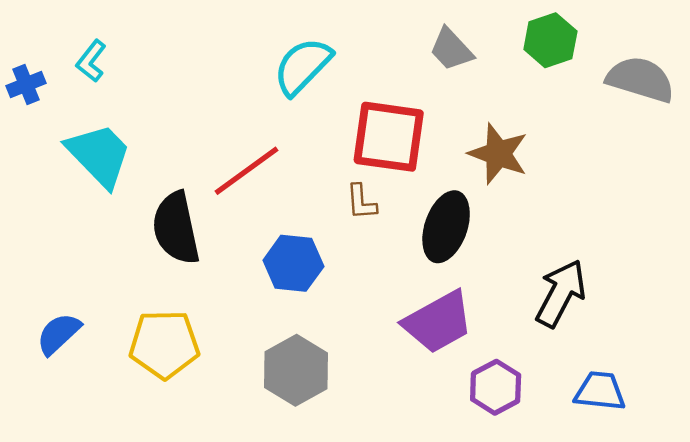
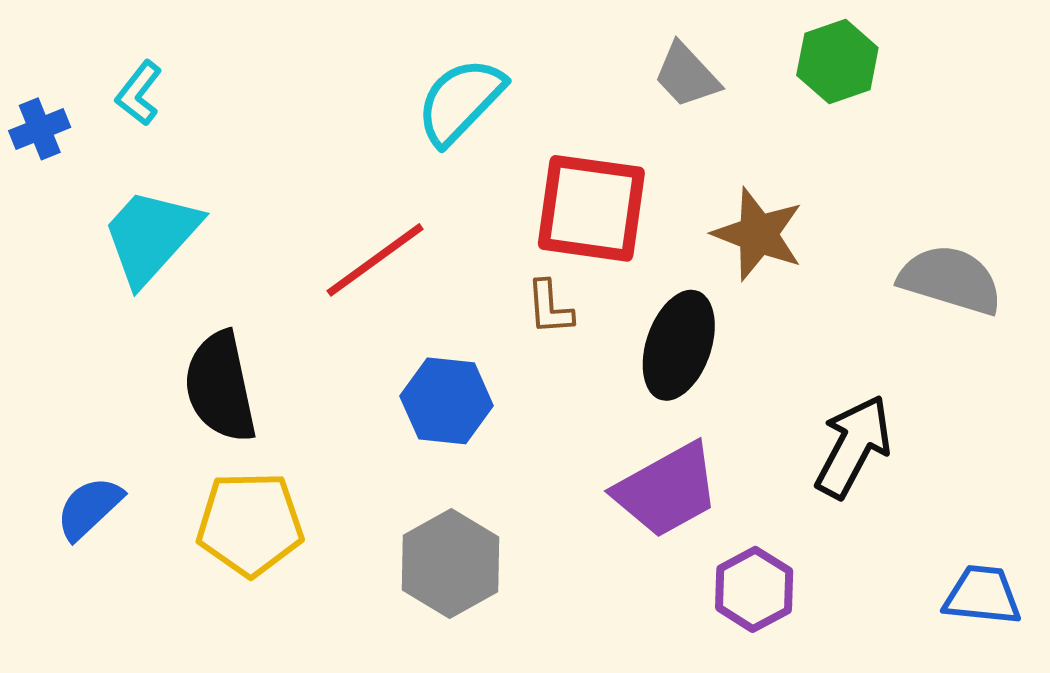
gray semicircle: (640, 79) -> (951, 280), moved
cyan trapezoid: (99, 155) -> (151, 236), turned -94
black semicircle: (176, 228) -> (220, 387), moved
blue trapezoid: (600, 391) -> (982, 595), moved

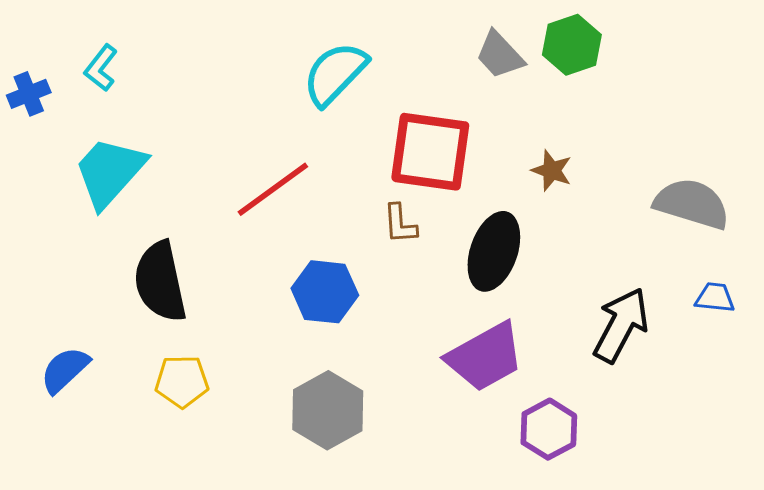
green hexagon: (837, 61) -> (572, 45), moved
brown star: (758, 234) -> (552, 170), size x0.6
yellow pentagon: (250, 524) -> (182, 381), size x0.7
blue trapezoid: (982, 595) -> (715, 298), moved, size x0.7

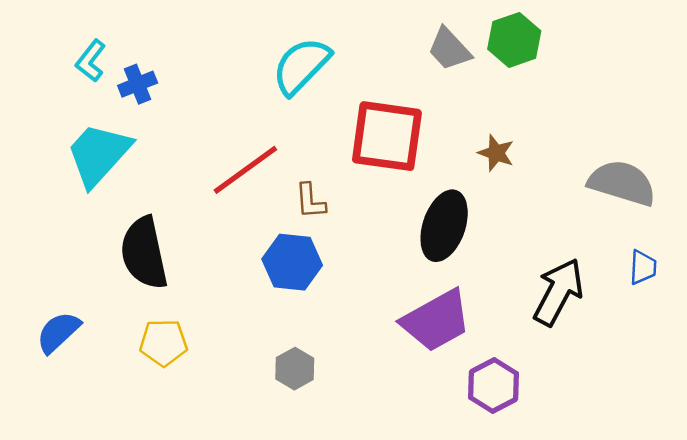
blue cross: (29, 94) -> (138, 84), moved
brown L-shape: (400, 224) -> (310, 201), moved
blue trapezoid: (715, 298) -> (643, 267), turned 87
gray hexagon: (328, 410) -> (295, 369), size x0.6

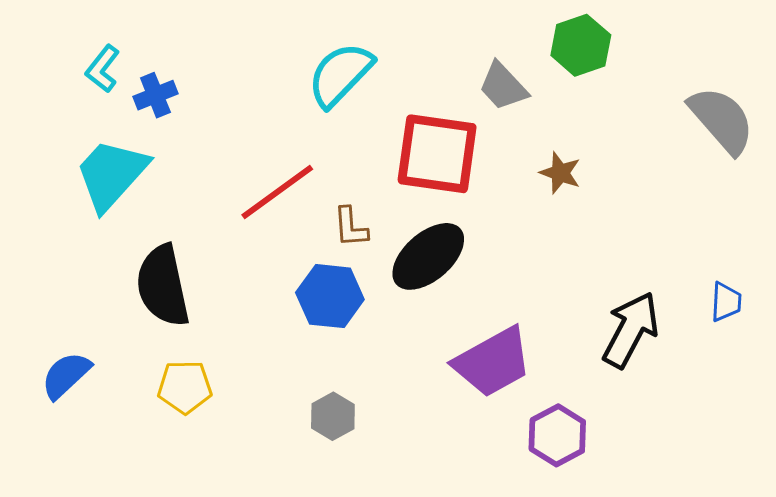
gray trapezoid: (449, 49) -> (503, 86), moved
gray semicircle: (622, 183) -> (722, 120), moved, turned 32
black ellipse: (444, 226) -> (428, 256), moved, turned 30

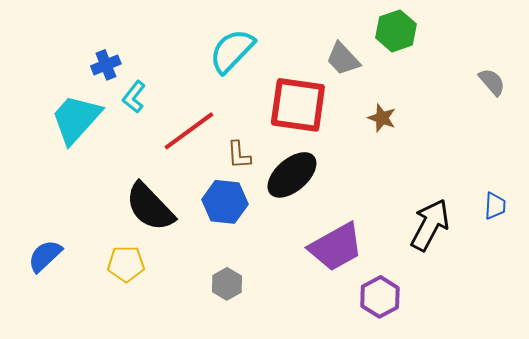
cyan L-shape: (103, 69) -> (134, 97), moved
gray semicircle: (722, 120) -> (492, 82), size x0.6
black semicircle: (163, 286) -> (150, 207), moved, turned -32

